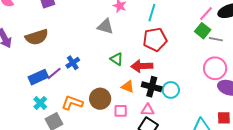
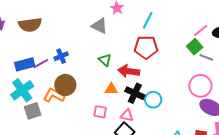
orange triangle: (128, 87) -> (111, 89), turned -32
brown circle: (100, 99) -> (65, 85), moved
cyan cross: (40, 103) -> (22, 90), size x1.6

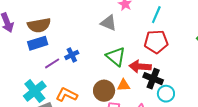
green triangle: (105, 60) -> (116, 57), size x1.5
blue rectangle: (25, 64) -> (38, 43), moved
brown circle: (65, 85) -> (104, 91), moved
black cross: (135, 93) -> (153, 79), moved

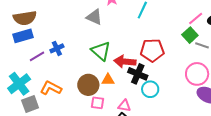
red pentagon: (156, 42) -> (152, 50), moved

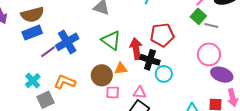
blue cross: (57, 48) -> (67, 42), size x1.6
red arrow: (125, 61) -> (136, 49), turned 80
cyan cross: (19, 84) -> (33, 81), size x0.7

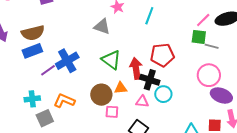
green square: (198, 16) -> (199, 37), turned -35
cyan cross: (33, 81) -> (32, 99), turned 35
pink triangle: (140, 93) -> (142, 102), moved

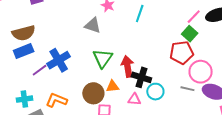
green square: (199, 37) -> (190, 34), turned 35
gray line: (212, 46) -> (187, 89), moved
red pentagon: (162, 55) -> (182, 53), moved
green triangle: (111, 60) -> (103, 58), turned 30

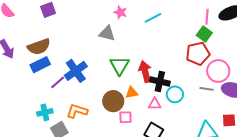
cyan line: (140, 13) -> (153, 18), turned 48
pink line: (194, 17) -> (207, 17), turned -35

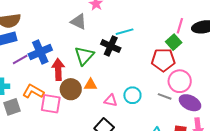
cyan line: (153, 18) -> (125, 32), moved
red arrow: (145, 72) -> (58, 69), moved
black cross: (160, 81) -> (111, 46), moved
pink square: (125, 117) -> (51, 104), moved, size x1.5

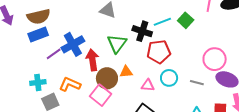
cyan line: (125, 32) -> (162, 22), moved
green square: (174, 42) -> (186, 20), moved
red pentagon: (163, 60) -> (159, 52), moved
gray line: (165, 96) -> (197, 83), moved
pink square: (51, 104) -> (101, 95), moved, turned 35

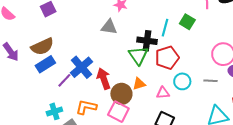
cyan line: (162, 22) -> (165, 28), turned -42
green triangle: (117, 44) -> (138, 55), moved

